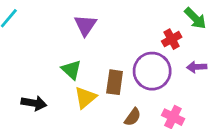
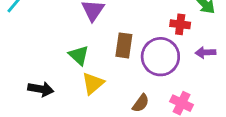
red cross: (172, 39) -> (180, 24), turned 36
brown rectangle: (115, 82) -> (124, 45), moved

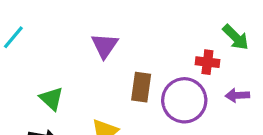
green triangle: (79, 55) -> (52, 99), moved

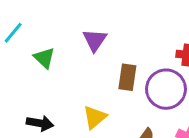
green triangle: (52, 99) -> (44, 58), moved

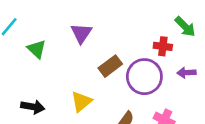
brown rectangle: (127, 77) -> (110, 66), turned 45

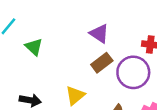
purple triangle: (81, 33) -> (99, 34), moved, turned -30

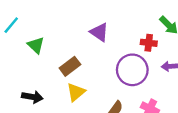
brown rectangle: (102, 63) -> (70, 66), moved

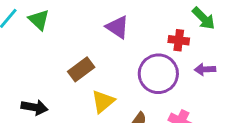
green triangle: (36, 45) -> (39, 20), moved
yellow triangle: (76, 92) -> (103, 101), moved

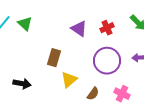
red cross: (179, 40) -> (107, 28), moved, turned -32
brown rectangle: (81, 69) -> (54, 58), turned -36

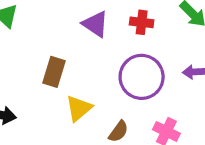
red cross: (107, 28) -> (142, 22), turned 32

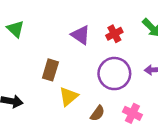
red cross: (142, 22) -> (114, 34), turned -35

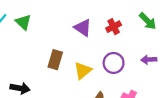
purple circle: (114, 74) -> (114, 63), size x0.7
yellow triangle: (69, 96) -> (83, 71), moved

